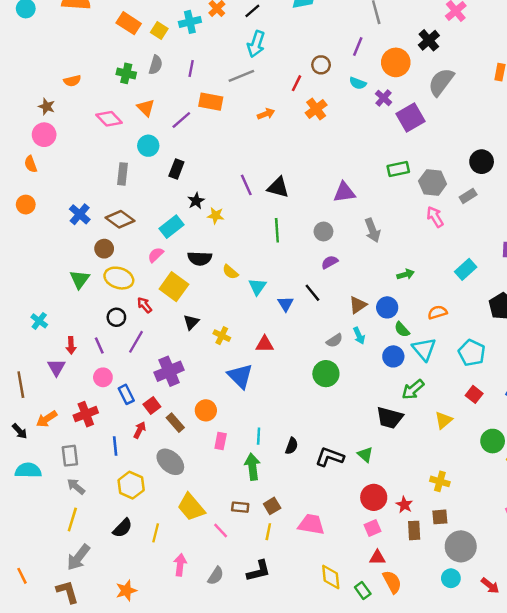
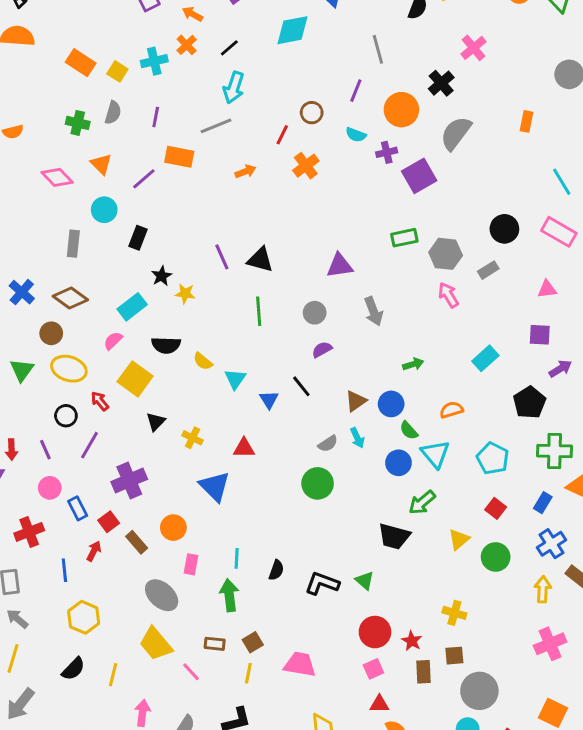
purple cross: (384, 98) -> (387, 152), turned 35
green circle: (493, 441) -> (496, 557), moved
gray ellipse: (170, 462) -> (162, 595), moved

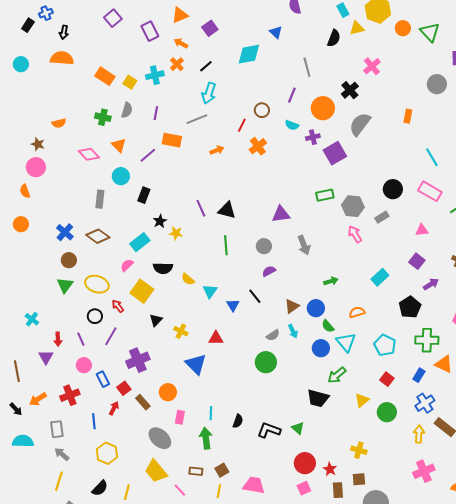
brown circle: (51, 333) -> (69, 260), moved
purple square: (540, 335) -> (417, 261), turned 35

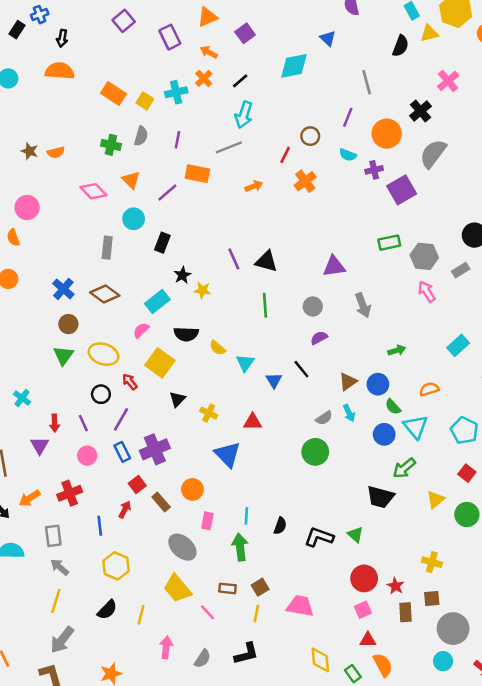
brown star: (38, 144) -> (30, 151), moved
blue rectangle: (103, 379) -> (122, 452), moved

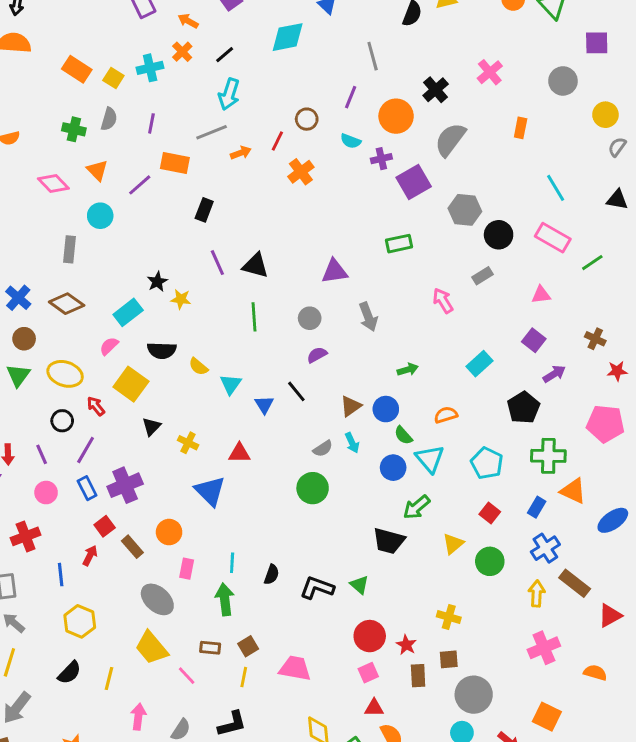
pink cross: (448, 81) -> (490, 72), moved
orange arrow: (254, 186) -> (241, 153), moved
black rectangle: (162, 243) -> (204, 210), moved
gray hexagon: (424, 256) -> (465, 210), moved

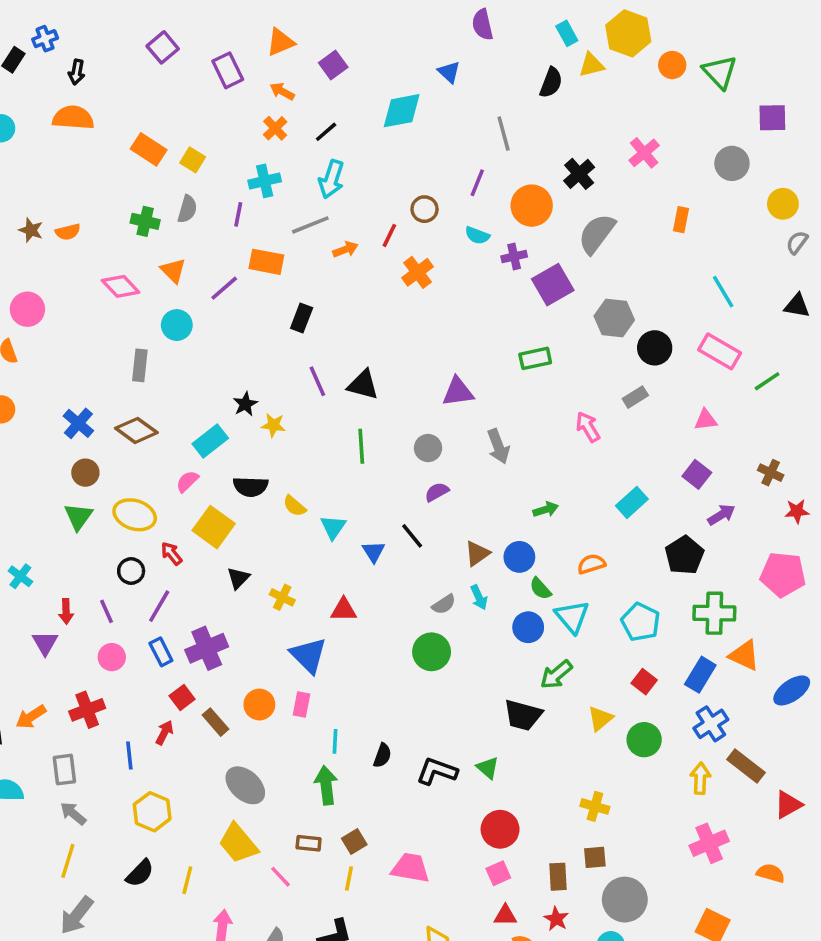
cyan cross: (150, 68) -> (265, 181), moved
blue rectangle: (537, 507) -> (700, 675), size x1.4
pink rectangle: (187, 569) -> (302, 705), moved
red star: (406, 645) -> (556, 919), moved

